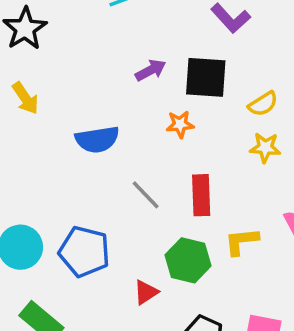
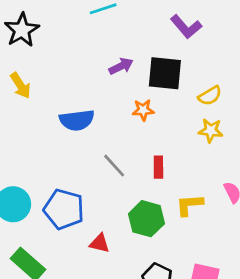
red rectangle: (201, 195) -> (158, 167), size x0.7
red triangle: (146, 292) -> (100, 243), moved, turned 45

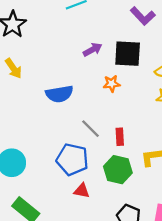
red rectangle: (158, 167) -> (120, 137), moved
blue pentagon: (64, 209) -> (72, 159), moved

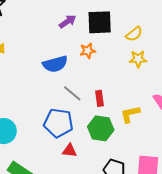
blue semicircle: (59, 94) -> (55, 64), moved

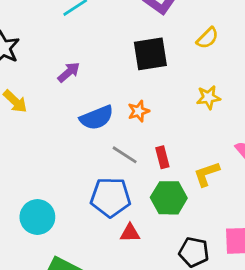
purple arrow: (68, 22) -> (69, 72), moved
yellow semicircle: (134, 34) -> (207, 38), moved
orange star: (88, 51) -> (139, 111), moved

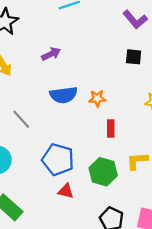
black square: (150, 54) -> (134, 57), moved, size x0.6
gray line: (125, 155) -> (21, 119), moved
red rectangle: (162, 157) -> (111, 128), moved

